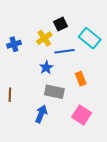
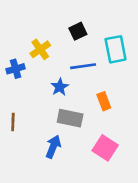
yellow cross: (44, 38) -> (40, 49), moved
cyan rectangle: (90, 38) -> (116, 49), turned 40
blue cross: (14, 44) -> (16, 69), moved

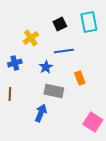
cyan rectangle: (116, 49) -> (89, 22), moved
blue cross: (16, 69) -> (15, 63), moved
pink square: (105, 148) -> (93, 122), moved

